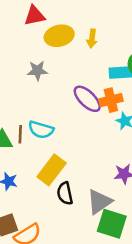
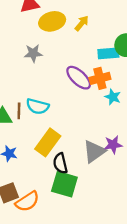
yellow arrow: (92, 39) -> (82, 23), turned -147
gray triangle: (99, 202) -> (94, 151), moved
green square: (112, 224) -> (64, 184), moved

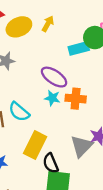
orange cross: (100, 78) -> (76, 99), moved, turned 30
cyan star: (113, 97) -> (52, 98), moved
cyan semicircle: (37, 106) -> (19, 112), turned 35

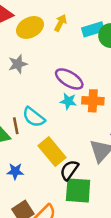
cyan rectangle: (79, 48) -> (93, 29), moved
yellow rectangle: (35, 145) -> (52, 152), turned -64
black semicircle: (51, 163) -> (69, 170), turned 60

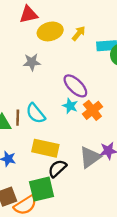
orange cross: (93, 101) -> (92, 110), turned 36
yellow rectangle: (52, 152) -> (45, 148), turned -50
green square: (78, 190) -> (42, 189), moved, turned -30

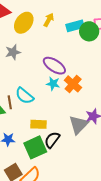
yellow ellipse: (50, 31) -> (24, 23), turned -30
yellow rectangle: (45, 148) -> (39, 124), size x0.7
green square: (42, 189) -> (35, 147), moved

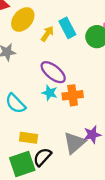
yellow arrow: (49, 20) -> (47, 34), moved
cyan rectangle: (75, 26) -> (67, 28), moved, turned 72
orange cross: (73, 84) -> (73, 95), turned 36

